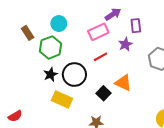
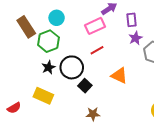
brown rectangle: (28, 33) -> (26, 27), size x1.5
purple star: (125, 44) -> (135, 38), moved
black square: (104, 93) -> (85, 86), moved
yellow rectangle: (62, 99) -> (43, 96), moved

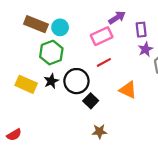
brown rectangle: (26, 27) -> (36, 24), moved, turned -35
yellow rectangle: (43, 96) -> (26, 84), moved
red semicircle: (14, 108) -> (14, 135), moved

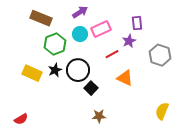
purple arrow: (117, 18) -> (80, 12), moved
cyan circle: (60, 27) -> (80, 34), moved
purple star: (145, 49) -> (129, 41), moved
red line: (104, 62) -> (112, 54), moved

